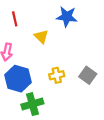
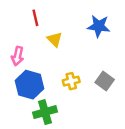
blue star: (67, 17) -> (99, 26), moved
red line: (15, 19) -> (35, 18), moved

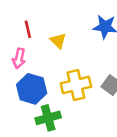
red line: (35, 18) -> (28, 29), moved
yellow cross: (71, 81) -> (76, 85), size x1.6

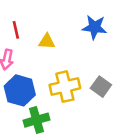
yellow triangle: (58, 41) -> (47, 41), turned -42

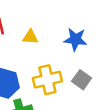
blue star: (95, 27) -> (75, 39), moved

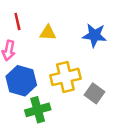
gray square: (82, 80) -> (95, 93), moved

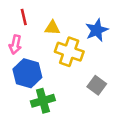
blue star: (95, 35) -> (97, 30), turned -30
yellow cross: (65, 77) -> (69, 52), moved, turned 32

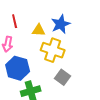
blue star: (97, 30) -> (61, 24), moved
gray square: (97, 85) -> (63, 77), moved

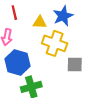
gray square: (63, 77) -> (75, 65), moved, turned -35

